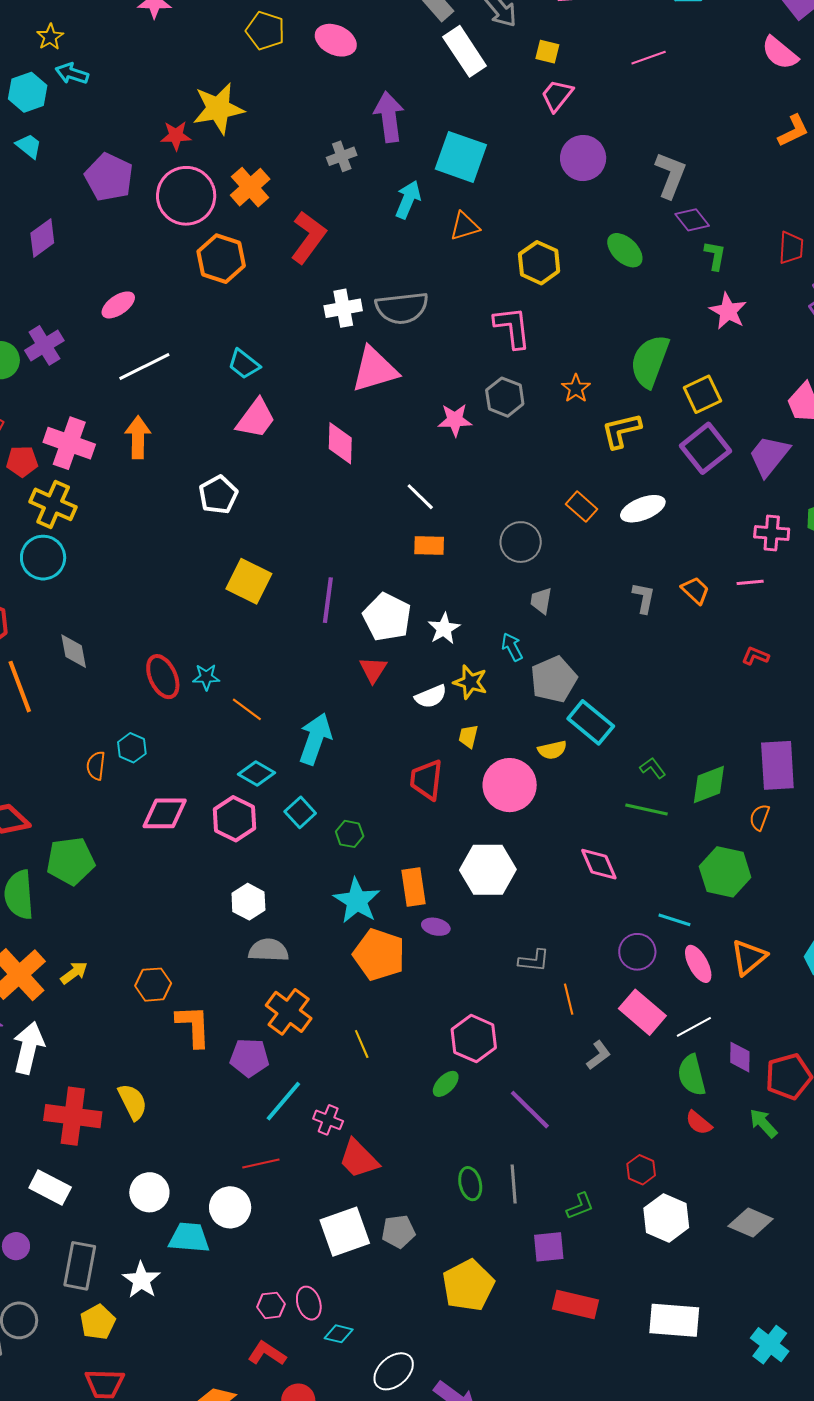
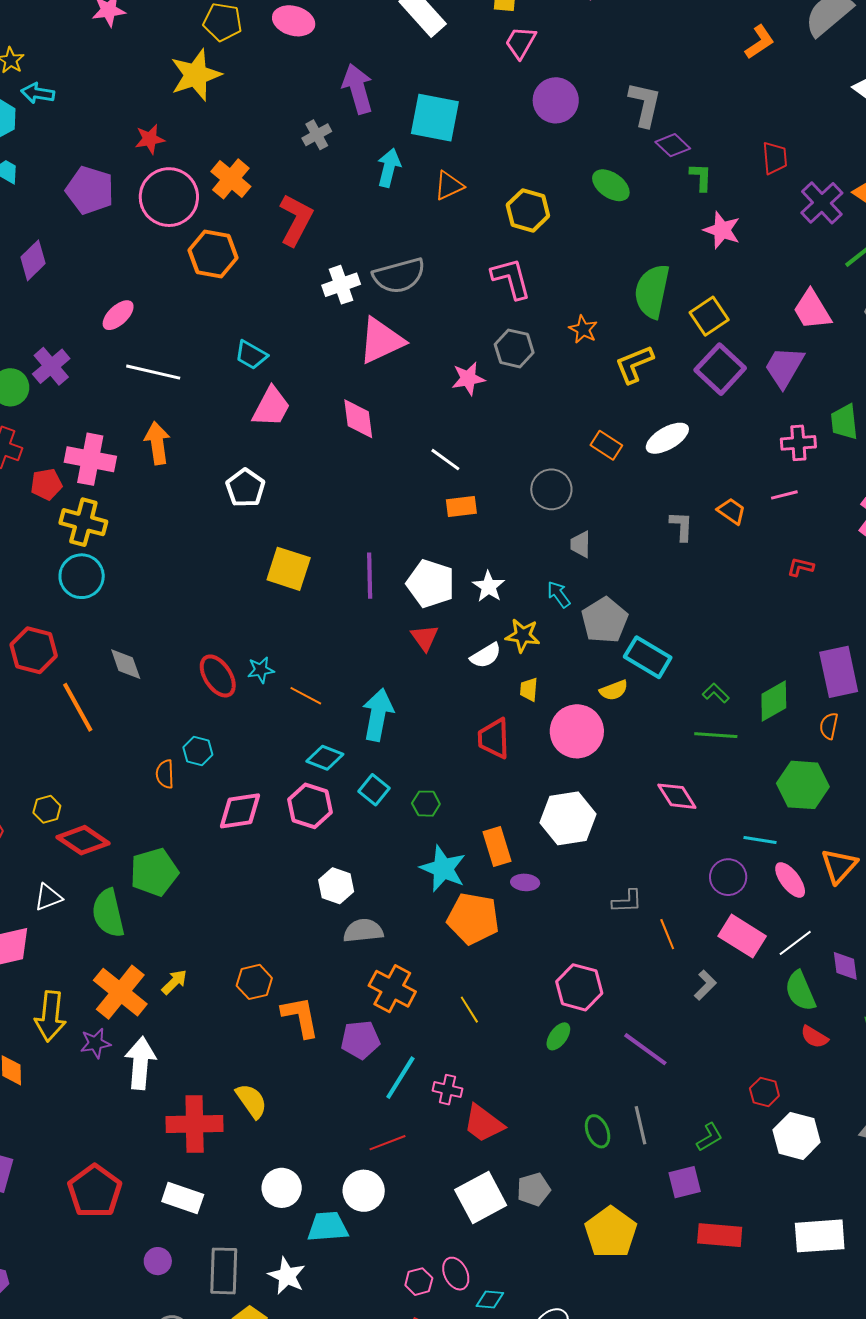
yellow star: (218, 109) -> (196, 75), moved
white line: (144, 366) -> (153, 372), turned 48

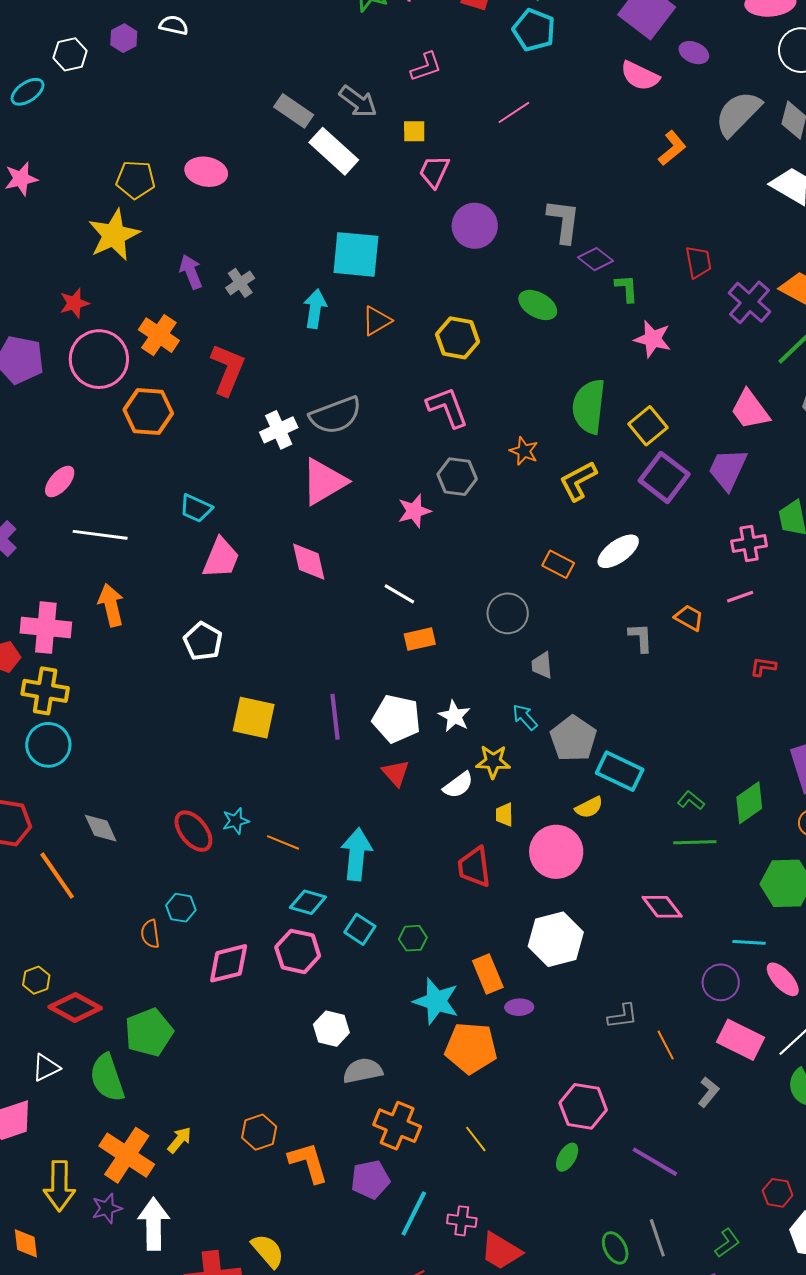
purple arrow: (358, 89) -> (191, 272), moved, size x0.7

